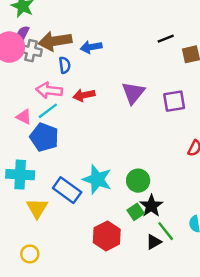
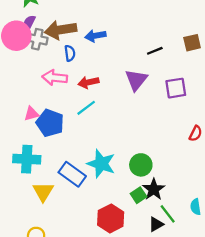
black line: (166, 39) -> (155, 51), moved
cyan line: (48, 111) -> (86, 108), moved
pink triangle: (24, 117) -> (31, 114), moved, turned -42

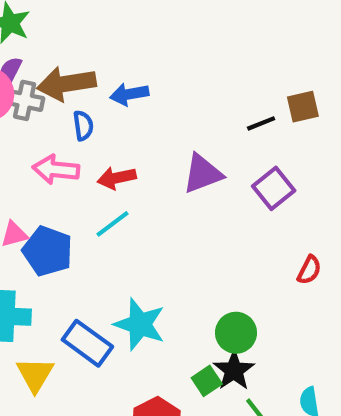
black line: (155, 51) -> (261, 123), moved
purple triangle: (136, 80) -> (203, 174), turned 30
purple square: (176, 88) -> (274, 188), turned -30
green circle: (141, 165) -> (236, 333), moved

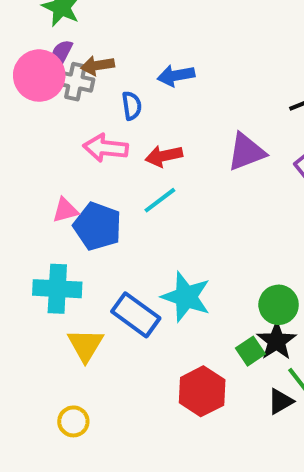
brown arrow: (66, 84) -> (98, 65), moved, size x0.6

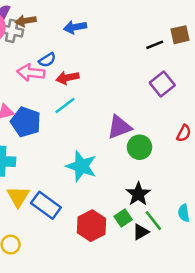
blue semicircle: (132, 106) -> (47, 60), moved, turned 66
purple triangle: (246, 152) -> (119, 127), moved
green circle: (279, 305) -> (140, 147), moved
blue rectangle: (136, 315) -> (46, 205), moved
green square: (250, 351) -> (123, 218), moved

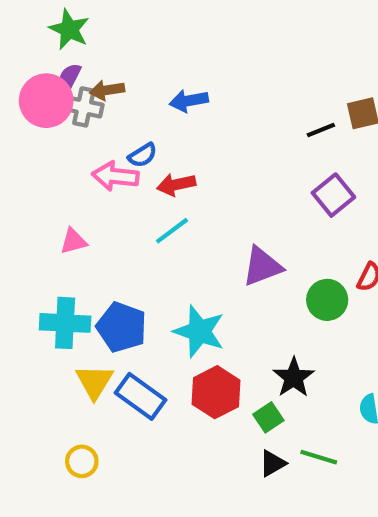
blue pentagon: (26, 122) -> (122, 327), moved
green circle: (140, 147) -> (327, 300), moved
green line: (153, 221) -> (319, 457), moved, turned -35
red hexagon: (91, 226) -> (216, 392), moved
black triangle: (141, 232) -> (273, 463), moved

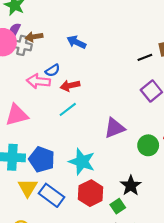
blue arrow: (189, 101) -> (76, 42), turned 36
pink triangle: (73, 241) -> (17, 115), size x1.6

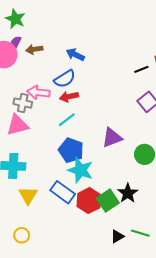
gray cross: (22, 45) -> (23, 103), moved
blue semicircle: (53, 70) -> (65, 79), moved, size x1.5
blue pentagon: (42, 159) -> (71, 150), moved
blue rectangle: (51, 195) -> (63, 192), moved
green square: (118, 206) -> (108, 201), moved, size x1.5

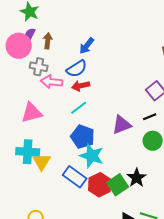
brown arrow: (34, 49) -> (48, 41), turned 105
blue arrow: (75, 55) -> (87, 46), turned -78
black line: (141, 69) -> (150, 117), moved
gray cross: (23, 103) -> (39, 67), moved
yellow triangle: (28, 195) -> (42, 162), moved

